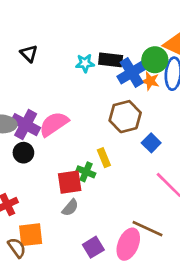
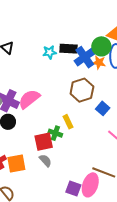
gray semicircle: (70, 208) -> (45, 160), turned -80
orange square: (31, 235) -> (16, 163), moved
purple square: (93, 247) -> (73, 189), moved, turned -35

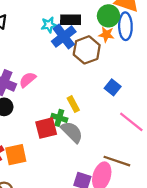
blue cross: (85, 57) -> (64, 37), moved
brown hexagon: (82, 90) -> (87, 50), moved
pink semicircle: (29, 99) -> (28, 80), size x0.7
gray semicircle: (45, 160) -> (72, 132), moved, size x1.5

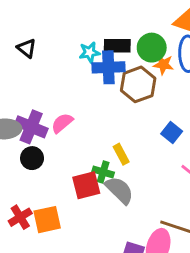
green circle: (108, 16) -> (152, 48), moved
blue cross: (64, 37) -> (108, 67), turned 35

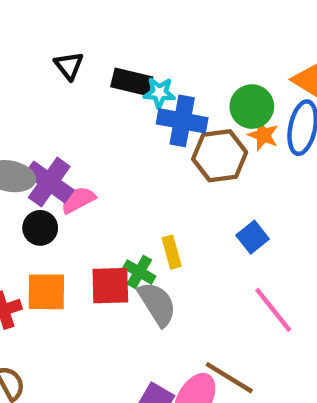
black rectangle: (117, 46) -> (132, 82), moved
pink semicircle: (62, 123) -> (78, 200), moved
orange square: (47, 220) -> (46, 292), moved

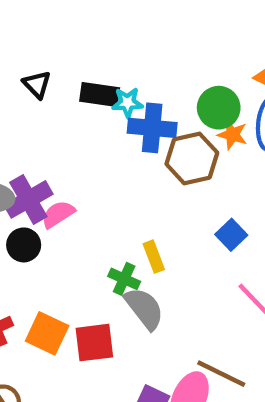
purple cross: (49, 182) -> (28, 199), turned 30
red square: (110, 286) -> (94, 343), moved
orange square: (46, 292) -> (47, 333), moved, turned 30

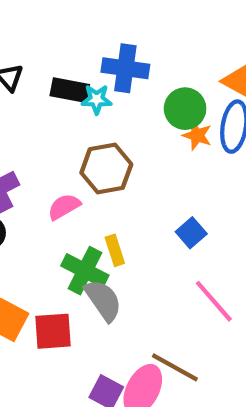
blue cross: (152, 128) -> (125, 68), moved
brown hexagon: (192, 158) -> (106, 168), moved
pink semicircle: (58, 214) -> (64, 207), moved
green cross: (124, 279) -> (85, 271), size x1.5

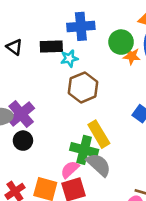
cyan star: (97, 99) -> (69, 58), moved
pink semicircle: (64, 207) -> (70, 169), moved
yellow rectangle: (115, 250) -> (99, 134), size x1.5

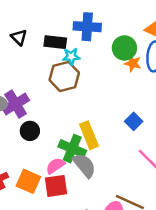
brown hexagon: (83, 87) -> (64, 76), moved
black circle: (23, 141) -> (30, 131), moved

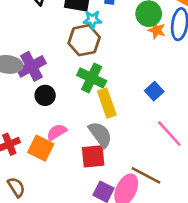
green cross: (72, 149) -> (92, 78), moved
pink semicircle: (55, 166) -> (57, 132), moved
red square: (56, 186) -> (93, 156), moved

